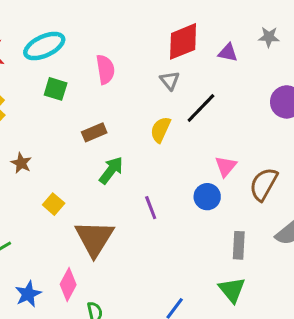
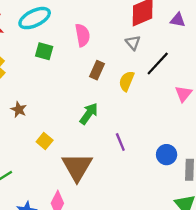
brown rectangle: (94, 132) -> (97, 70), moved, turned -42
pink triangle: (226, 166) -> (183, 94), moved
blue circle: (207, 197) -> (167, 155), moved

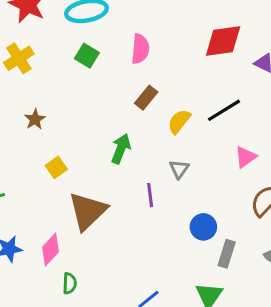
gray triangle: (133, 43) -> (179, 169), moved
green arrow: (89, 114) -> (121, 149), turned -30

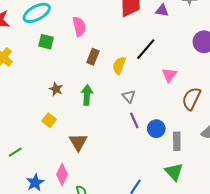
brown star: (35, 119) -> (56, 89), moved
purple line: (150, 195) -> (134, 120), moved
brown triangle: (88, 211) -> (78, 142), size x0.7

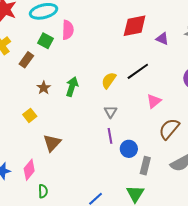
pink semicircle: (79, 27) -> (68, 30), moved
brown rectangle: (93, 57) -> (26, 60), moved
green arrow: (87, 95) -> (72, 87), moved

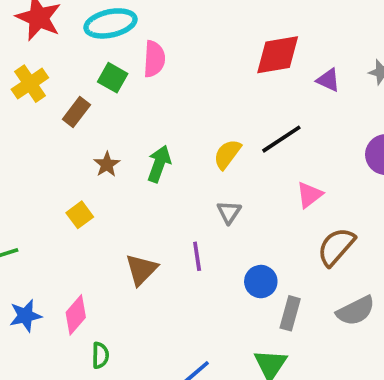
purple line: (110, 136) -> (197, 256), moved
brown triangle: (52, 143) -> (141, 270), moved

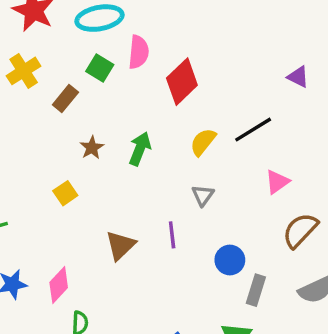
red diamond: (278, 55) -> (182, 82), moved, turned -36

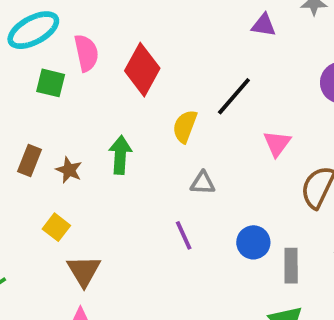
brown rectangle: (65, 99) -> (29, 160), moved
gray triangle: (203, 195) -> (203, 183), turned -45
brown triangle: (120, 245) -> (84, 271), moved

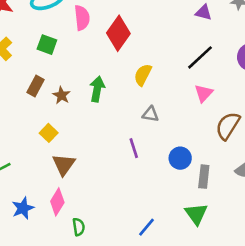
green square: (51, 83) -> (47, 45), moved
black line: (234, 96) -> (200, 57), moved

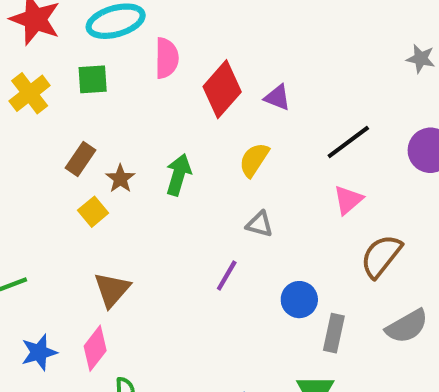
purple triangle: (204, 12) -> (277, 97), moved
green square: (47, 45) -> (93, 79), moved, turned -30
yellow square: (49, 133) -> (93, 212), moved
purple line: (134, 148) -> (227, 275), turned 42

